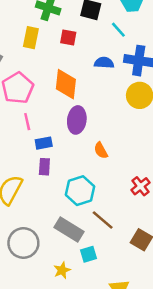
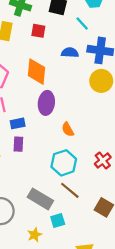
cyan hexagon: (80, 191) -> (64, 163), moved

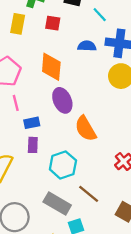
purple ellipse: (46, 103) -> (62, 100), turned -30
orange semicircle: (68, 129) -> (86, 129), size x1.6
cyan hexagon: (64, 163) -> (63, 165), moved

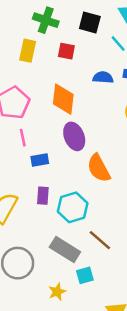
purple rectangle: (33, 145) -> (43, 196), moved

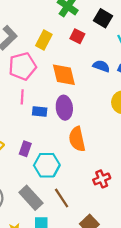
yellow rectangle: (28, 51) -> (44, 40), moved
orange diamond: (63, 99) -> (64, 75), turned -36
blue rectangle: (40, 160) -> (40, 112), moved

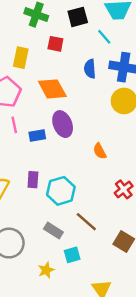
black square: (103, 18) -> (78, 17), turned -30
blue semicircle: (101, 66) -> (90, 69), turned -98
orange semicircle: (77, 139) -> (100, 151), moved, size x0.6
gray rectangle: (31, 198) -> (53, 230), size x0.7

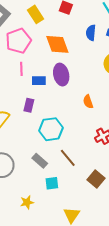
yellow rectangle: (21, 58) -> (36, 14), turned -54
purple rectangle: (33, 180) -> (29, 105), moved
yellow star: (46, 270) -> (27, 202), moved

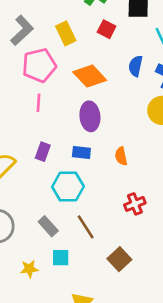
orange diamond: (57, 44) -> (90, 76), turned -30
blue rectangle: (39, 81) -> (81, 152), moved
yellow star: (27, 202) -> (29, 269), moved

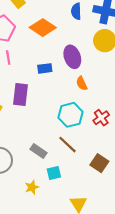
purple ellipse: (90, 116) -> (72, 57), moved
purple rectangle: (43, 152) -> (20, 94), size x1.5
blue rectangle: (81, 152) -> (45, 68), moved
cyan hexagon: (68, 187) -> (70, 115), moved

